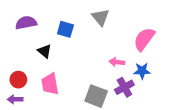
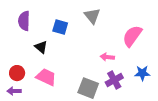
purple semicircle: (26, 23) -> (24, 21), turned -78
blue star: (142, 71) -> (142, 73), moved
pink trapezoid: (50, 84) -> (46, 77), turned 125

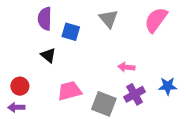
purple semicircle: (24, 21) -> (45, 19), moved
pink semicircle: (132, 36) -> (156, 20), moved
pink trapezoid: (46, 77) -> (70, 91), moved, turned -40

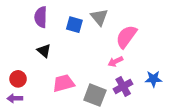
pink semicircle: (156, 20) -> (126, 37), moved
blue square: (71, 32) -> (74, 25), moved
pink arrow: (126, 67) -> (116, 62), turned -32

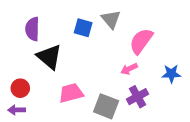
purple semicircle: (41, 17) -> (32, 29), moved
black triangle: (44, 51) -> (49, 57), size x1.6
blue star: (153, 79) -> (171, 74), moved

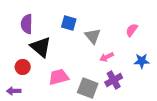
gray triangle: (111, 19) -> (93, 36), moved
pink semicircle: (141, 41) -> (132, 30), moved, size x0.6
red circle: (20, 88) -> (23, 67), moved

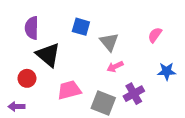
pink arrow: (107, 57) -> (115, 67), moved

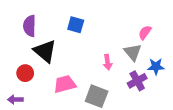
gray triangle: (109, 42) -> (133, 52), moved
pink arrow: (115, 67) -> (108, 62), turned -72
purple cross: (134, 94) -> (137, 81), moved

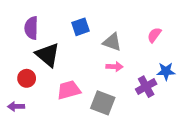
blue square: (76, 25) -> (80, 27), turned -35
gray triangle: (133, 52) -> (112, 42), moved, turned -30
pink arrow: (108, 62) -> (114, 67), turned -80

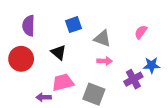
black triangle: (48, 55) -> (59, 52), moved, size x0.7
red circle: (27, 78) -> (21, 59), moved, size x1.5
purple arrow: (16, 106) -> (44, 97), moved

